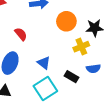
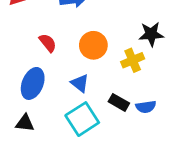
orange circle: (66, 21) -> (93, 45), moved
blue semicircle: (93, 69) -> (146, 107), moved

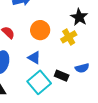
black star: (151, 34) -> (79, 17), turned -30
black rectangle: (119, 102) -> (62, 76), moved

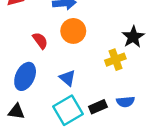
orange circle: (40, 30) -> (73, 31), moved
black rectangle: (62, 76) -> (98, 107), turned -56

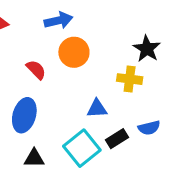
yellow cross: (115, 60) -> (130, 79), turned 36
blue triangle: (67, 78) -> (97, 109), moved, turned -36
black triangle: (16, 112) -> (34, 158), moved

